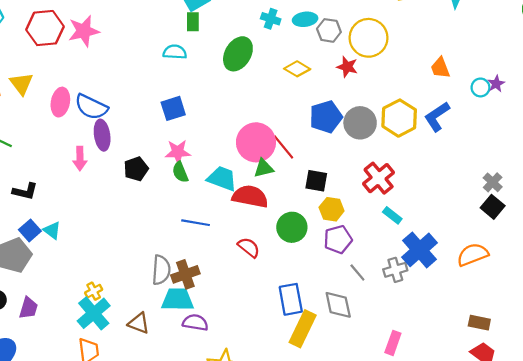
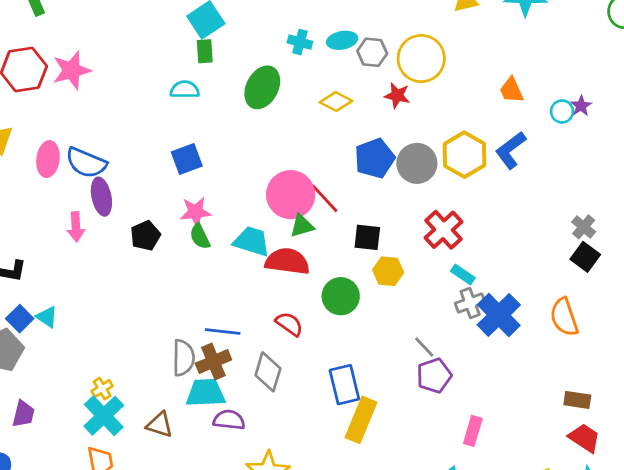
blue line: (196, 223) -> (223, 331), moved
purple pentagon: (338, 239) -> (434, 376), moved
orange semicircle: (473, 255) -> (564, 317), turned -84
gray cross: (395, 270) -> (470, 303), moved
gray diamond: (338, 305) -> (268, 372), moved, turned 32

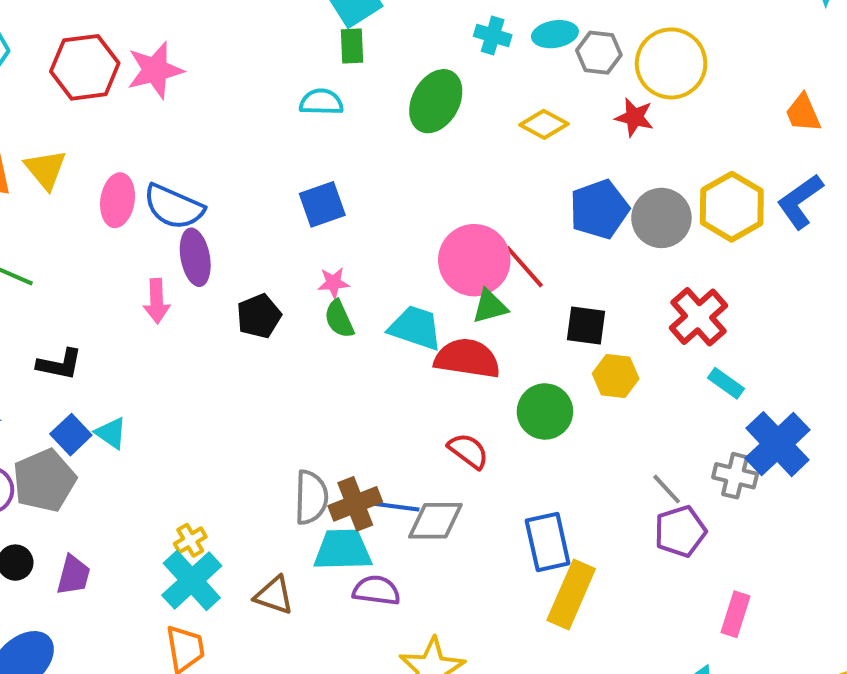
pink star: (196, 212) -> (333, 283), size x0.7
gray cross: (470, 303) -> (735, 476), moved, turned 32
blue line: (223, 331) -> (393, 506), moved
gray diamond: (268, 372) -> (435, 521), turned 72

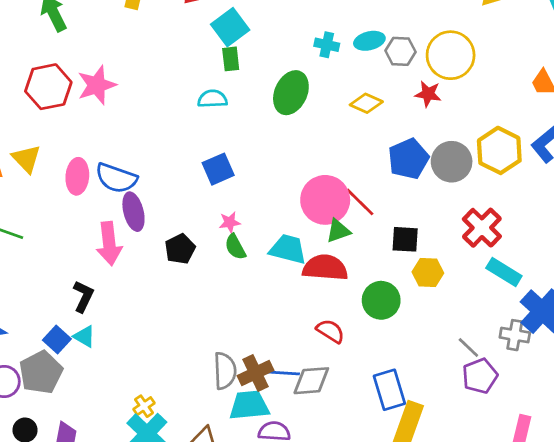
pink arrow: (157, 301) -> (109, 244), size x1.4
black L-shape: (60, 364) -> (83, 296), moved, turned -72
cyan rectangle: (726, 383) -> (504, 272), size x1.4

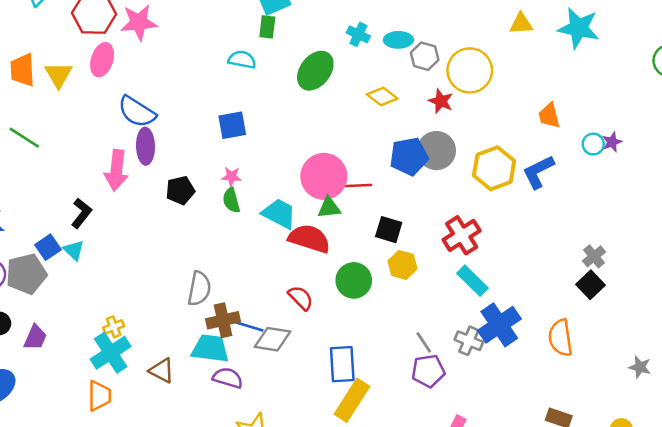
gray circle: (452, 162) -> (436, 151), moved
pink ellipse: (77, 176) -> (102, 60), moved
red line: (360, 202) -> (355, 186), turned -60
gray semicircle: (225, 371) -> (199, 289), moved

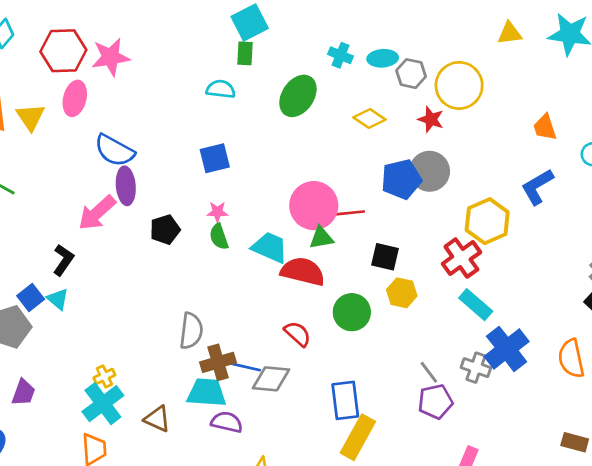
yellow hexagon: (494, 168) -> (487, 221), moved
pink arrow: (116, 170) -> (97, 213), turned 45

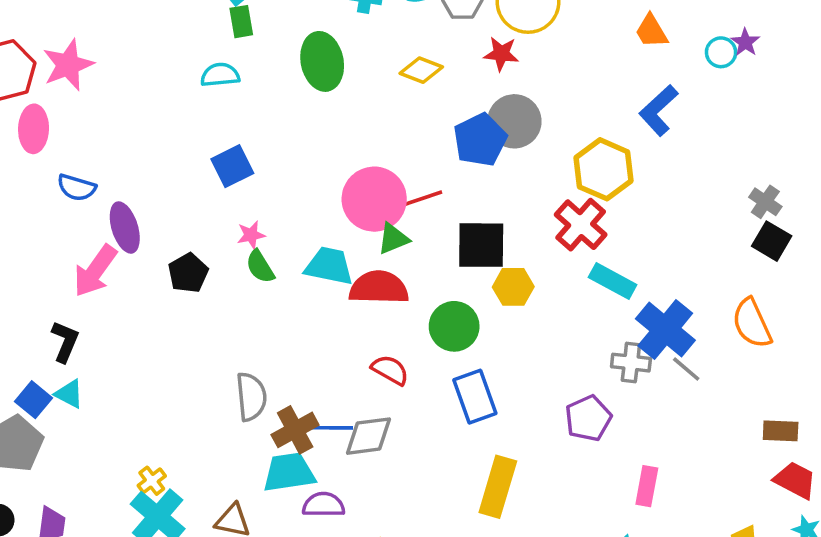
green ellipse: (298, 96) -> (322, 61), turned -33
blue semicircle: (114, 150) -> (77, 188), moved, size x0.7
black square: (385, 257) -> (481, 245), size x1.4
gray line: (429, 372) -> (686, 369), moved
blue rectangle: (345, 400) -> (475, 397), moved

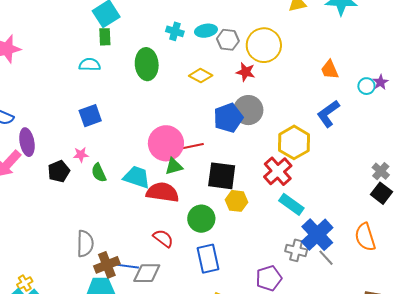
pink star: (251, 235) -> (81, 155), moved

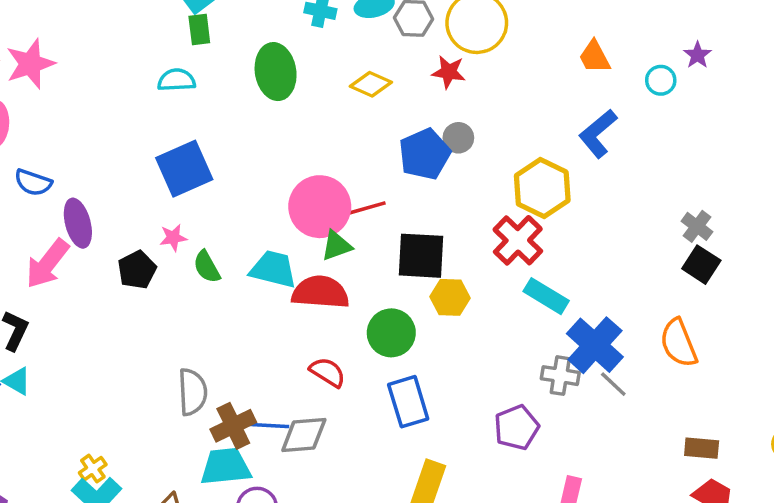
purple star: (381, 82) -> (697, 55), moved
gray circle: (248, 110) -> (458, 138), size x0.6
blue square: (90, 116) -> (184, 169), size x1.4

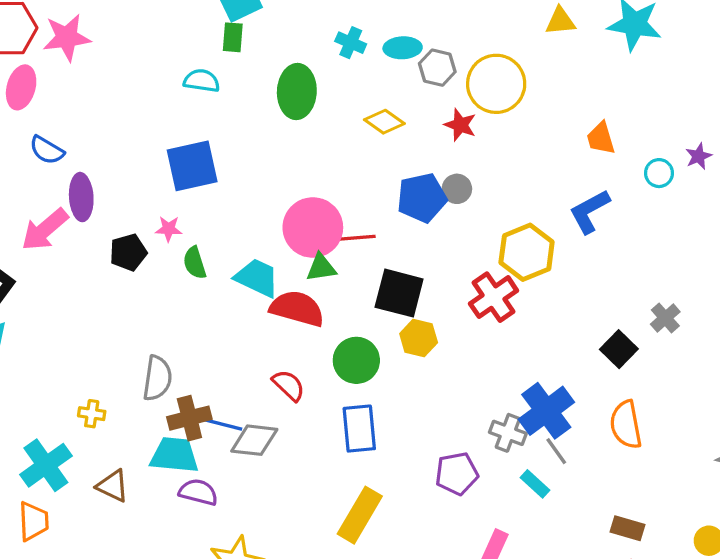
black square: (701, 265) -> (619, 349), moved
cyan rectangle: (546, 296) -> (535, 484), moved, size x0.7
yellow cross: (93, 469) -> (92, 414), moved, turned 32

